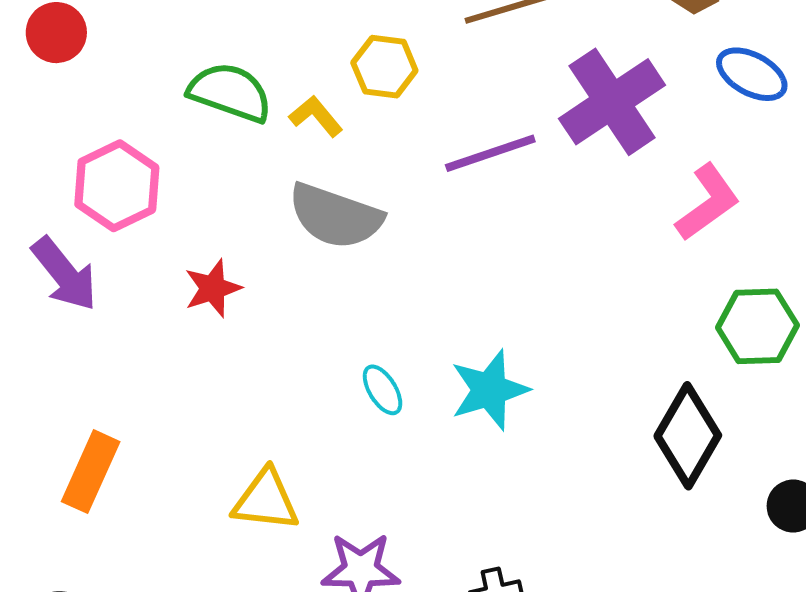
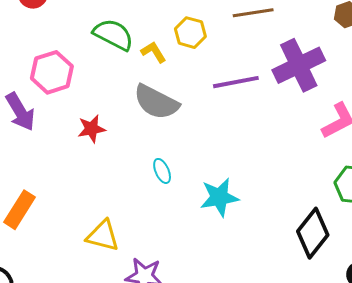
cyan ellipse: (383, 390) -> (162, 171), moved

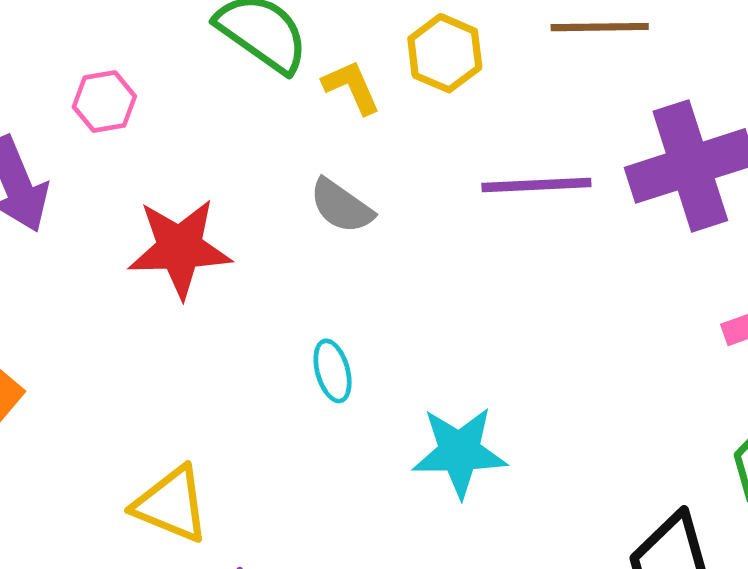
pink hexagon: (52, 72) -> (104, 102), size x0.6
gray semicircle: (156, 102) -> (341, 206), size x0.6
red star: (91, 129) -> (180, 248), size x1.5

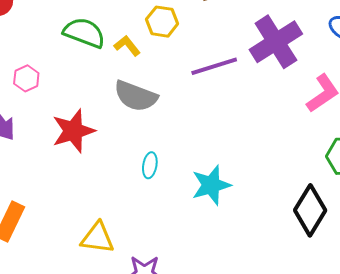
gray semicircle: (341, 206) -> (136, 96), size x1.5
cyan ellipse: (333, 371) -> (150, 165), turned 40

